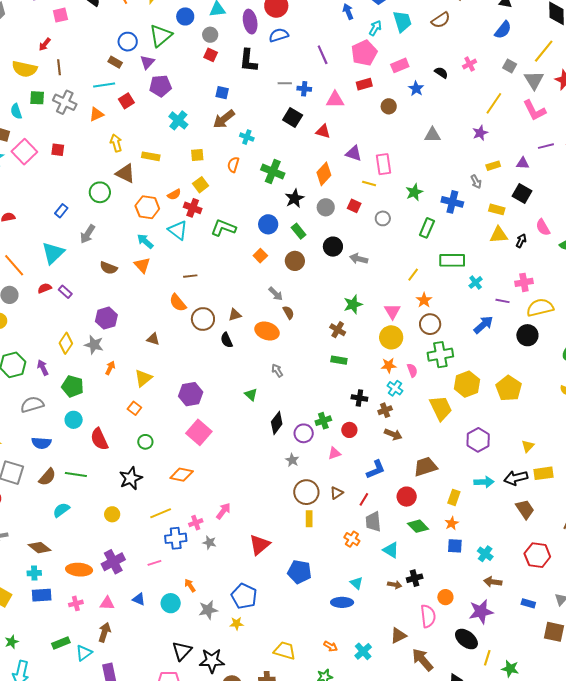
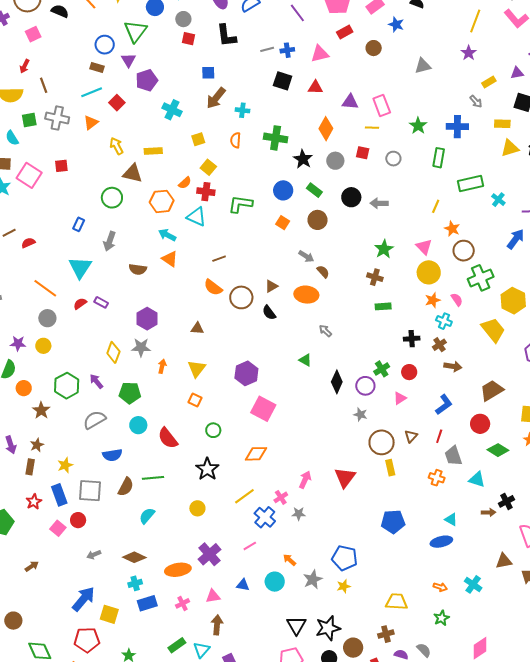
blue cross: (176, 538) -> (265, 517), turned -30
red triangle: (260, 545) -> (345, 477), moved
brown triangle: (398, 636) -> (504, 561), turned 30

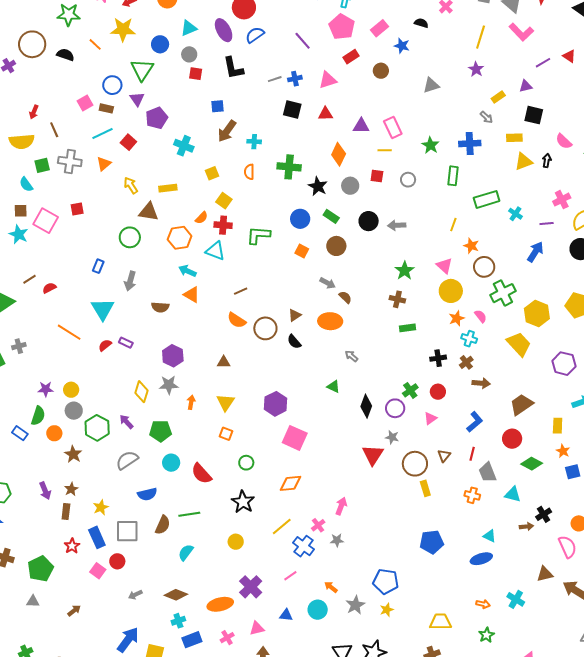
pink square: (33, 34) -> (85, 103), moved
gray circle: (47, 318) -> (74, 411), moved
red triangle: (345, 477) -> (373, 455), moved

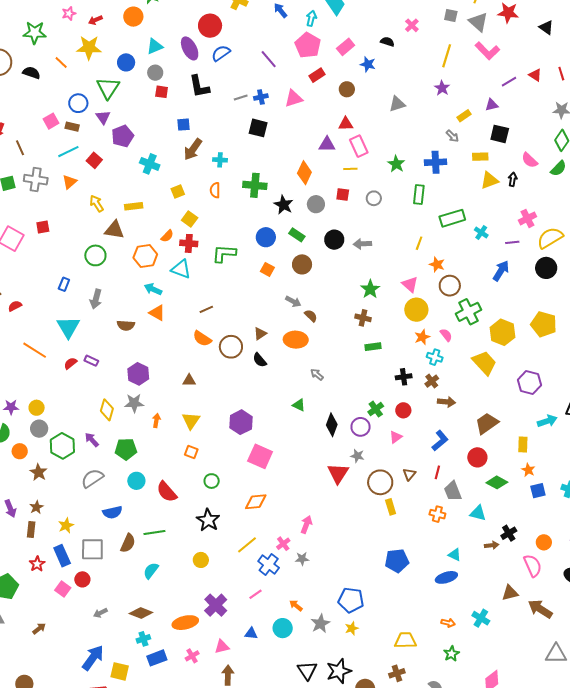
red triangle: (325, 114) -> (346, 124), moved

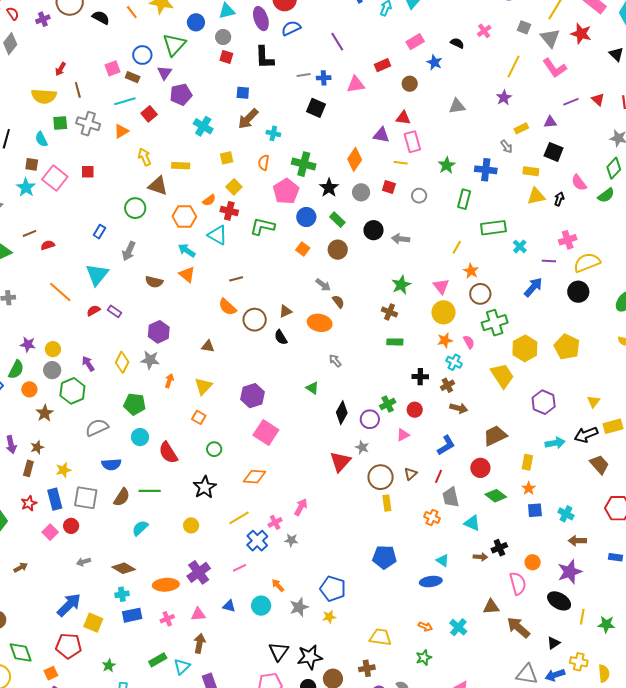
pink pentagon: (308, 45) -> (286, 191), moved
purple arrow: (92, 440) -> (88, 364), moved

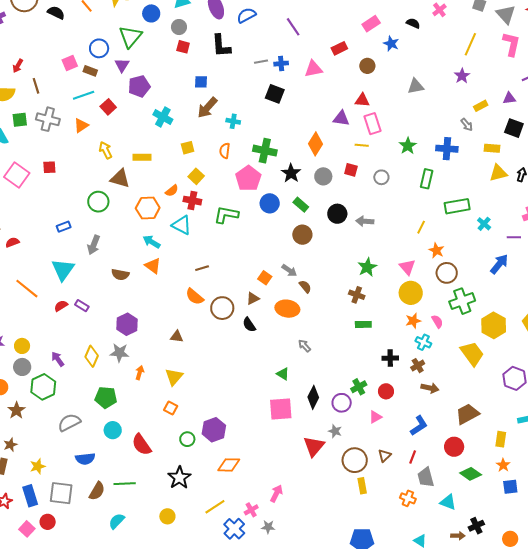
pink L-shape: (555, 68) -> (511, 44), turned -130
blue rectangle: (99, 232) -> (64, 227), turned 40
orange square: (303, 249) -> (265, 278), moved
purple hexagon: (253, 396) -> (214, 430), moved
pink square: (266, 433) -> (281, 409), moved, turned -35

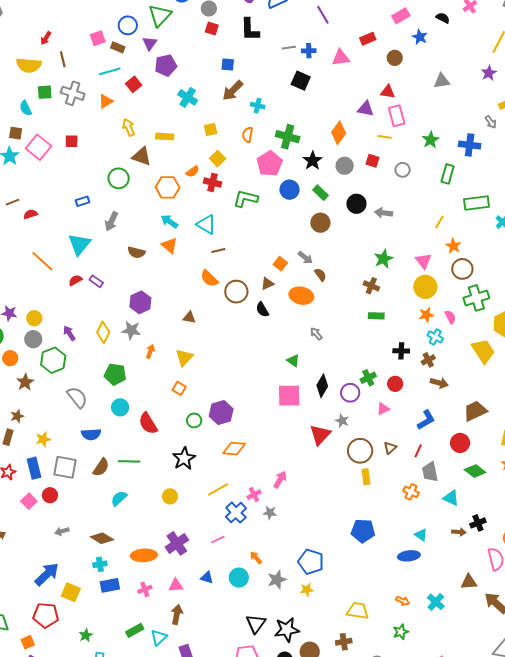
cyan triangle: (182, 225) -> (206, 224), moved
gray semicircle: (69, 423) -> (77, 397), turned 75

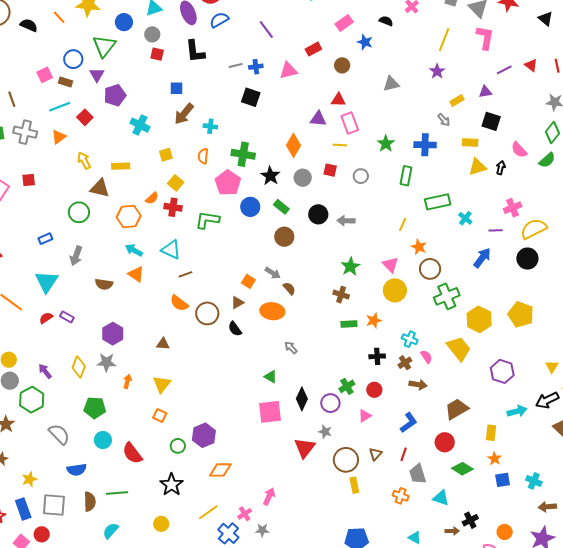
orange star: (426, 315) -> (374, 321), moved
pink semicircle: (450, 317) -> (426, 357), moved
brown semicircle: (101, 467) -> (90, 502), turned -30

